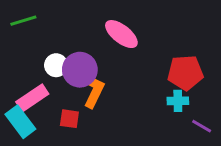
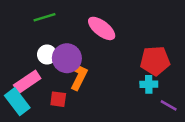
green line: (23, 21) -> (45, 17), moved

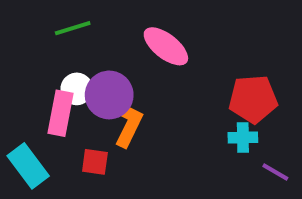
pink rectangle: (27, 82) -> (61, 113), moved, turned -45

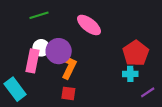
red pentagon: (253, 99) -> (136, 53), turned -30
red square: (95, 162) -> (68, 93), moved
purple line: (275, 172) -> (148, 92), turned -64

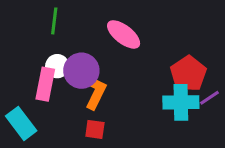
green line: (39, 15) -> (54, 21), turned -66
cyan cross: (130, 74) -> (181, 102), size x1.6
purple line: (148, 92) -> (209, 98), moved

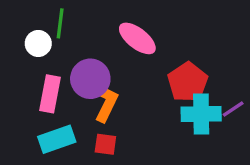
white circle: (57, 66) -> (38, 43), moved
red pentagon: (188, 74) -> (188, 82), moved
cyan rectangle: (21, 123) -> (57, 139), moved, turned -72

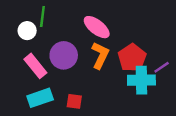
pink rectangle: (50, 94) -> (35, 66), turned -50
orange L-shape: (105, 102) -> (100, 55), moved
purple line: (233, 109) -> (162, 67), moved

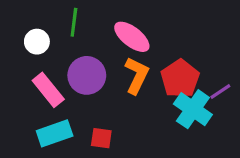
green line: (42, 16) -> (74, 22), moved
cyan cross: (141, 80) -> (193, 109), turned 36

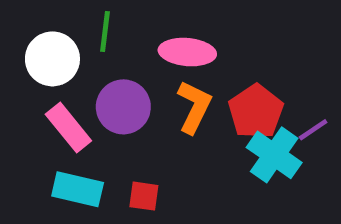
pink ellipse: (132, 37) -> (187, 52), turned -33
white circle: (37, 42) -> (52, 59), size x1.5
cyan rectangle: (55, 133) -> (78, 189), turned 32

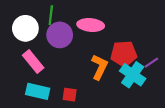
purple circle: (123, 107) -> (60, 35), moved
orange L-shape: (194, 107) -> (99, 67), moved
red pentagon: (256, 111) -> (124, 54), turned 30

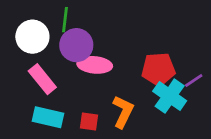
pink ellipse: (91, 25) -> (95, 65), moved
orange L-shape: (99, 67) -> (123, 112), moved

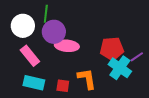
orange L-shape: (123, 112) -> (87, 79), turned -35

